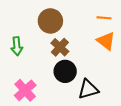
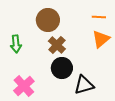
orange triangle: (106, 41) -> (101, 39), turned 42

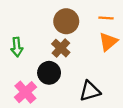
brown circle: (48, 20) -> (66, 21), moved
black circle: (62, 68) -> (49, 73), moved

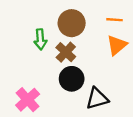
green arrow: (17, 47) -> (40, 39), moved
black circle: (49, 73) -> (72, 79), moved

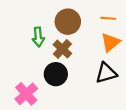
black circle: (72, 79) -> (56, 74), moved
black triangle: (97, 98) -> (106, 73), moved

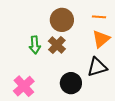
green arrow: (38, 37) -> (35, 45), moved
black circle: (56, 74) -> (71, 83), moved

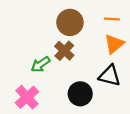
green arrow: (35, 45) -> (41, 64), moved, turned 60
black triangle: (97, 67) -> (110, 76), turned 30

